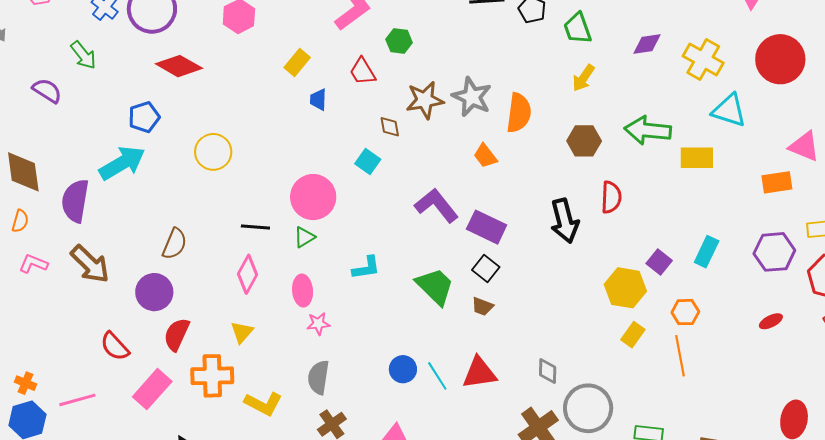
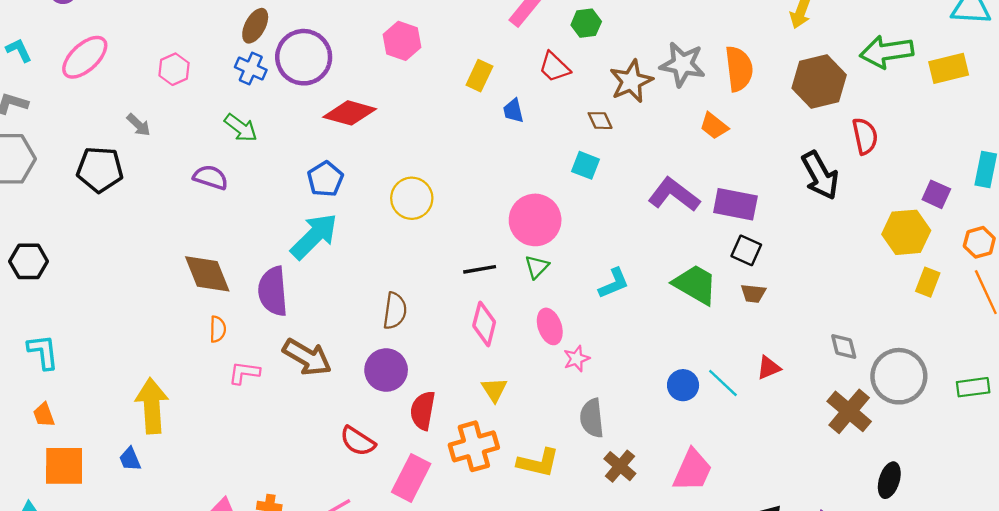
brown hexagon: (584, 141) -> (819, 82), size x1.4
red triangle: (479, 373) -> (769, 368), size x0.6

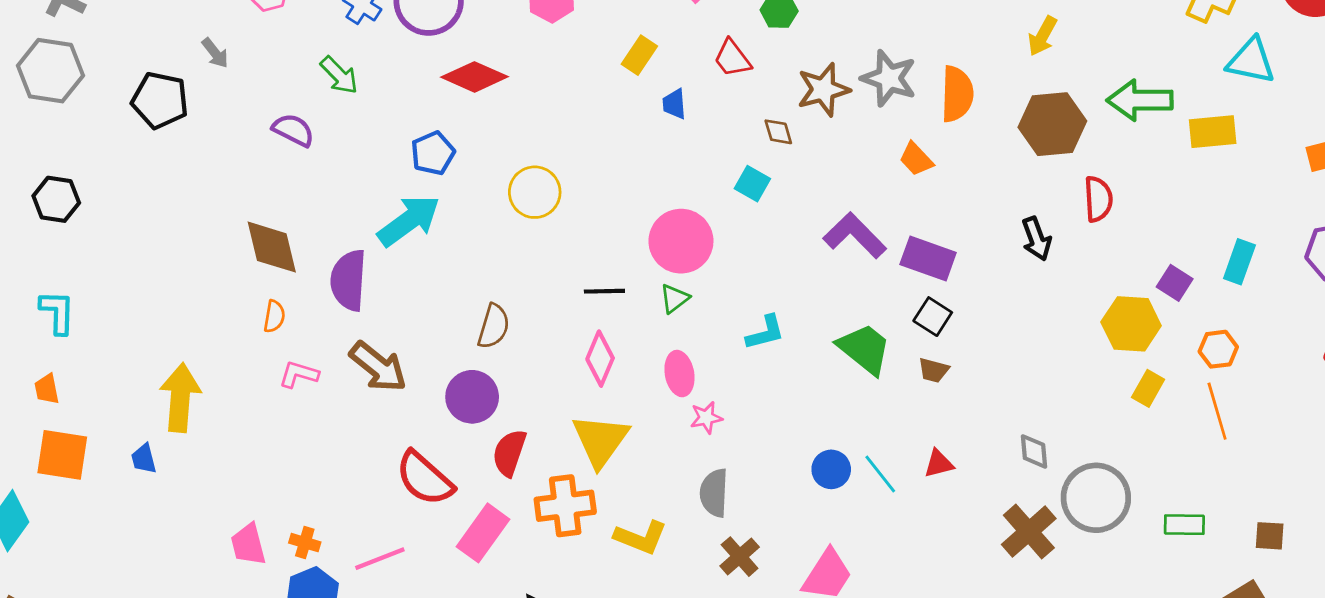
black arrow: (820, 175) -> (1036, 239), size x0.7
yellow triangle: (494, 390) -> (600, 440), size x1.8
red semicircle: (358, 441) -> (425, 478), size x1.4

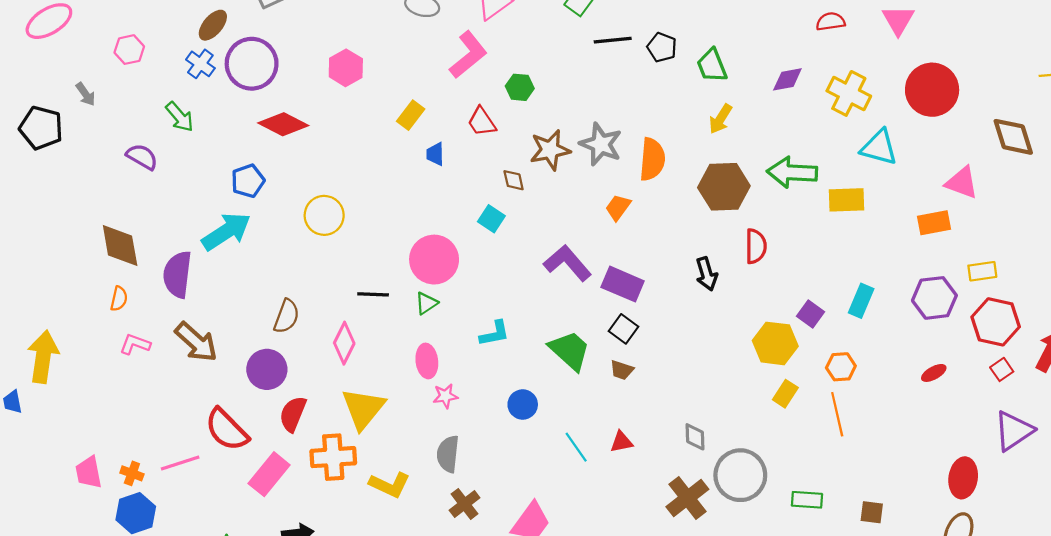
orange trapezoid: (916, 159) -> (618, 207), turned 76
pink diamond: (600, 359) -> (344, 343), moved
blue circle: (831, 469) -> (523, 404), moved
pink line: (380, 559) -> (180, 463), moved

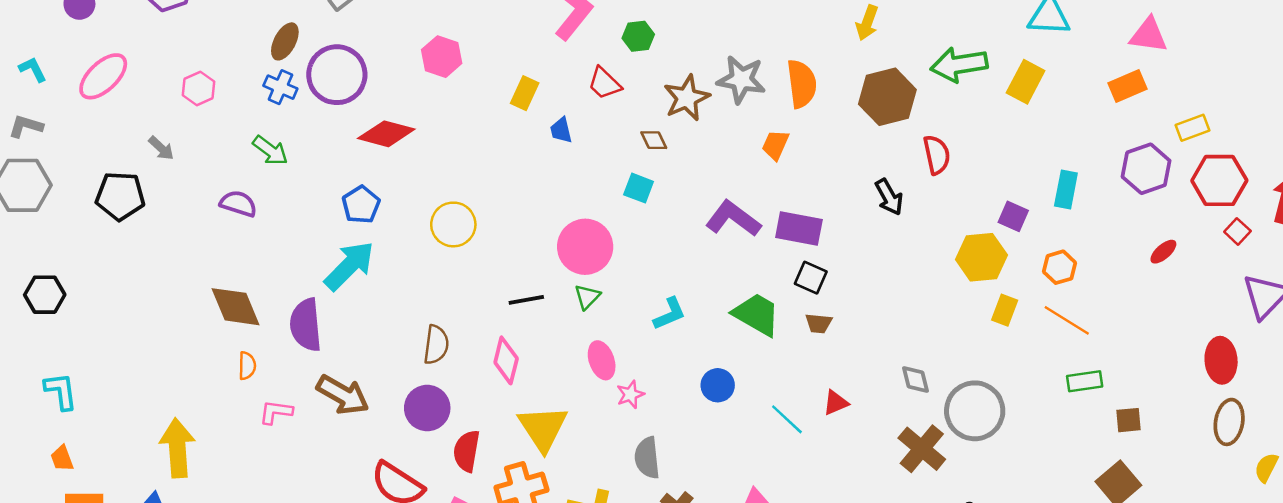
yellow rectangle: (846, 200) -> (1026, 82), turned -48
orange line: (837, 414) -> (1067, 320), turned -33
green rectangle: (807, 500) -> (1085, 381), moved

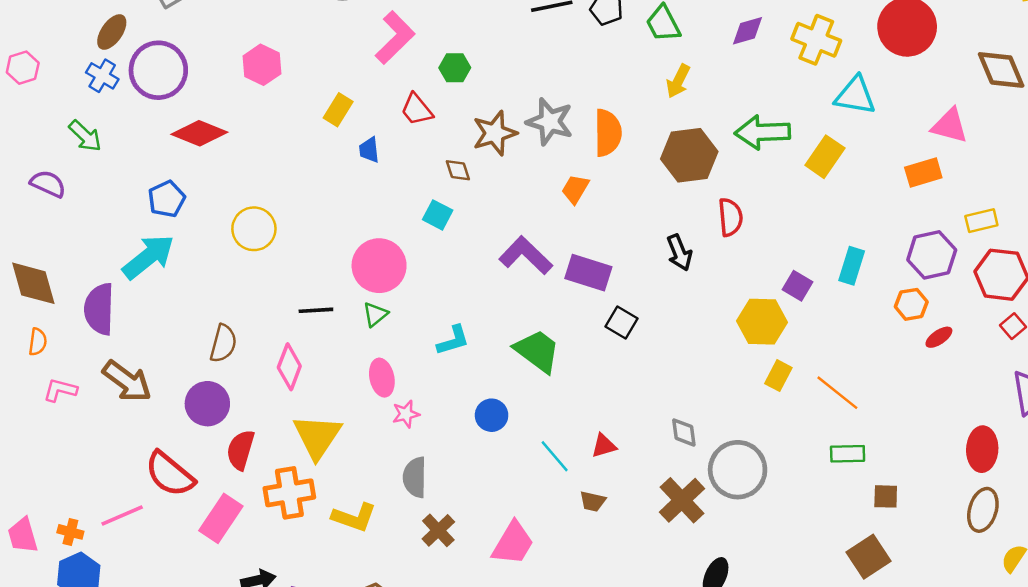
orange hexagon: (1060, 267) -> (911, 304), moved
black square: (811, 278) -> (621, 322), moved
brown trapezoid: (819, 323) -> (593, 501), moved

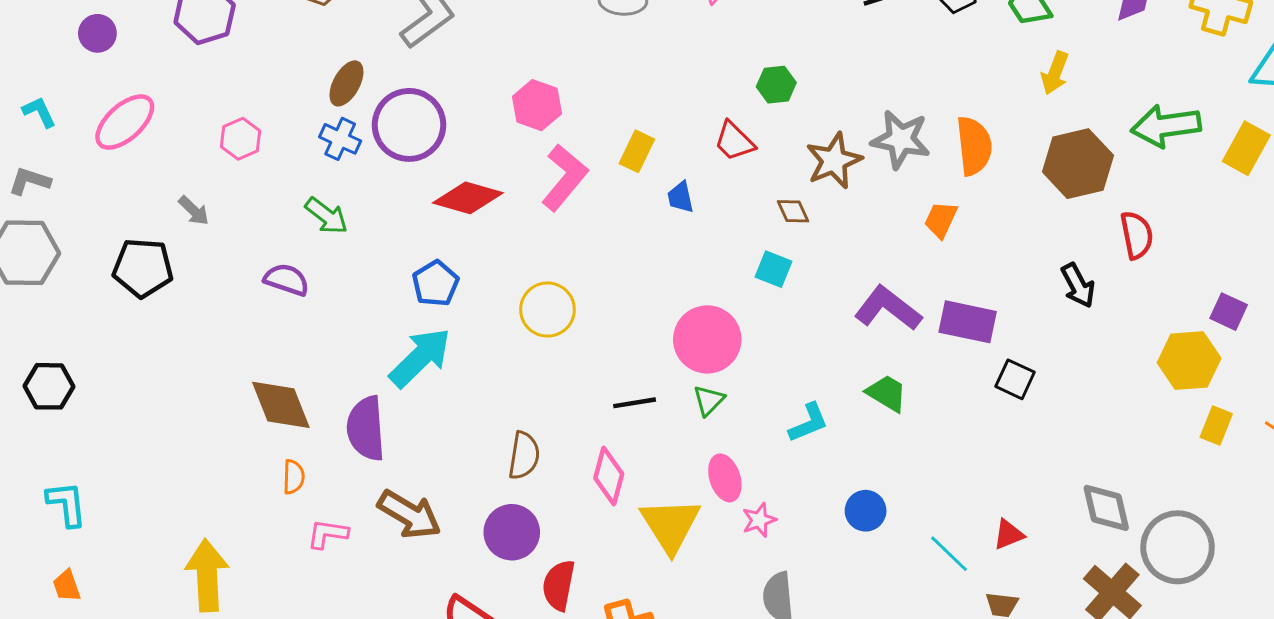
pink L-shape: (395, 38) -> (565, 177), moved
green trapezoid: (537, 351) -> (887, 393), moved, size x0.7
gray diamond: (684, 432) -> (1106, 508), size x1.4
yellow triangle: (317, 437) -> (670, 525), moved

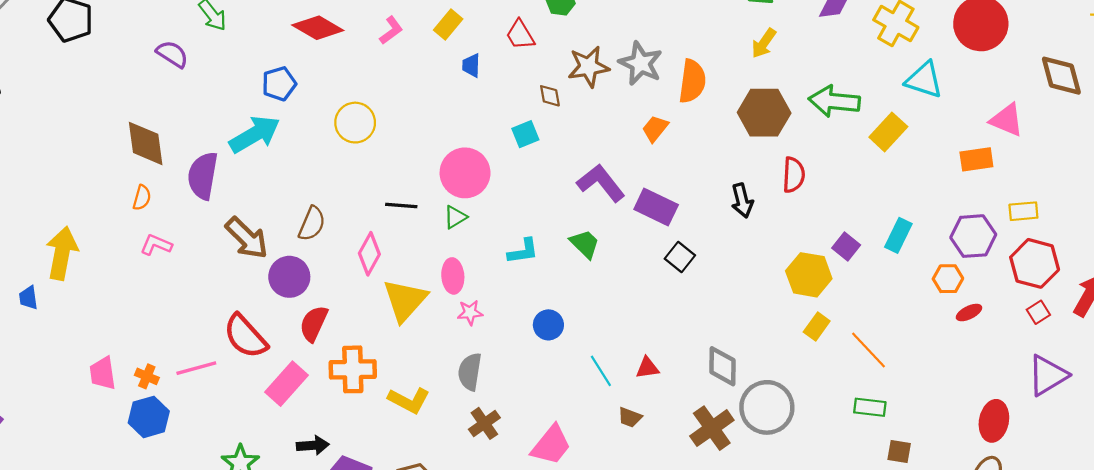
pink L-shape: (565, 177) -> (391, 30), size x0.6
cyan square: (773, 269) -> (525, 134), turned 32
brown arrow: (409, 514) -> (247, 238), moved

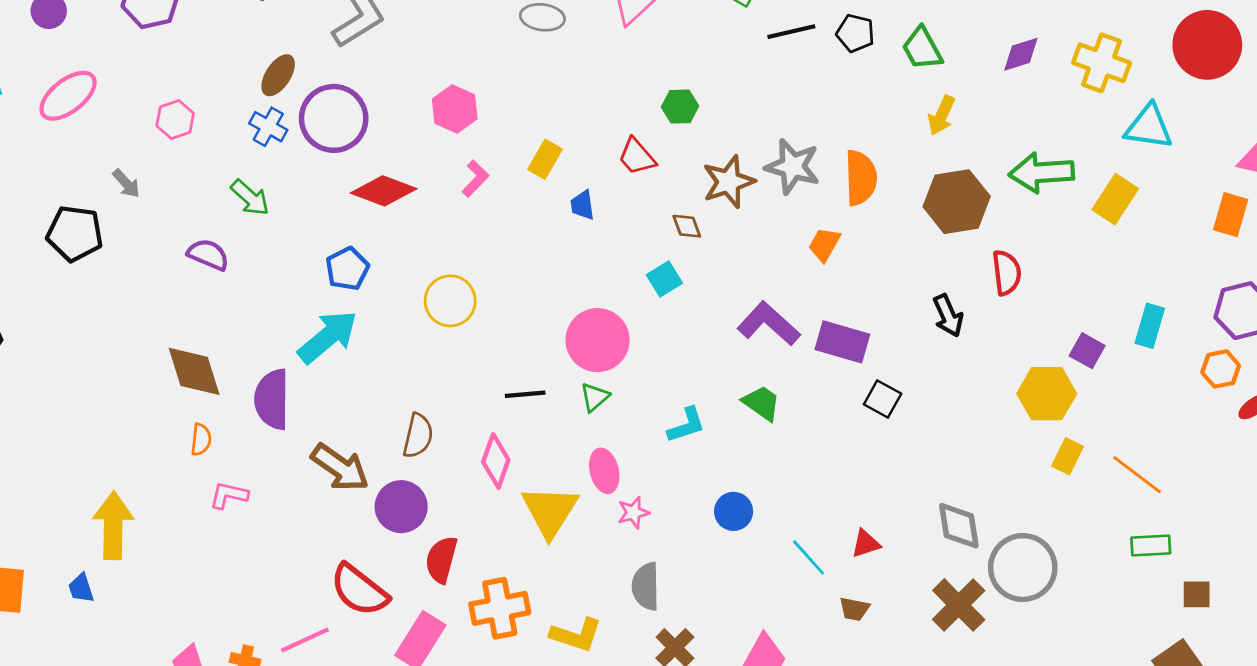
orange rectangle: (976, 159) -> (1231, 215), turned -56

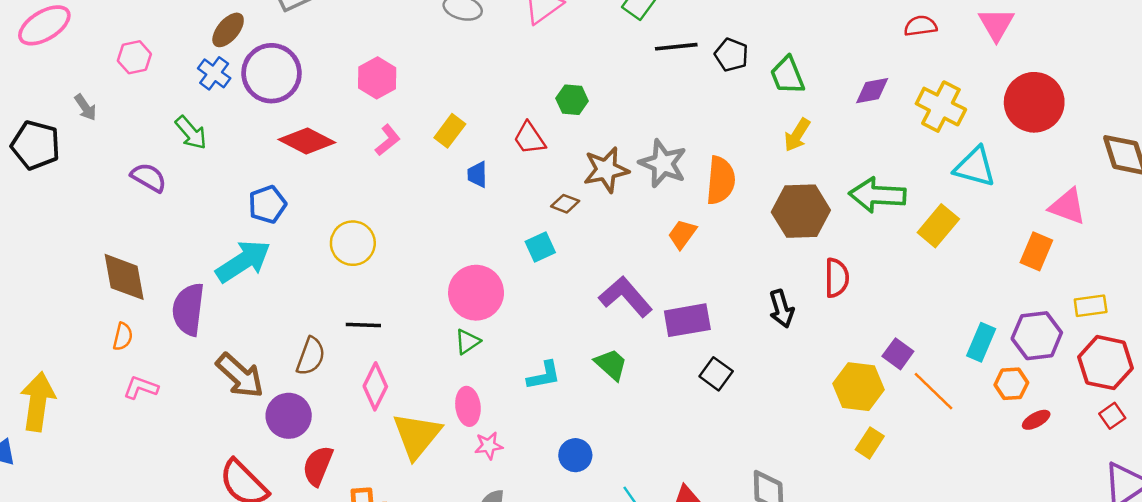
brown diamond: (687, 226) -> (565, 204), turned -56
cyan rectangle: (1150, 326) -> (981, 342), moved
purple rectangle: (842, 342) -> (687, 320), turned -33
black line: (525, 394) -> (363, 325), moved
orange line: (1137, 475) -> (934, 391), moved

